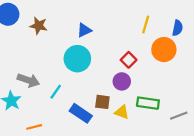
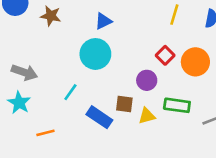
orange circle: (164, 50) -> (195, 62), moved
red square: (129, 60) -> (165, 55), moved
gray arrow: (28, 80) -> (24, 72), moved
yellow triangle: (122, 112) -> (147, 116), turned -35

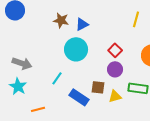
brown star: (51, 16) -> (61, 20), moved
red square: (165, 55) -> (115, 50), moved

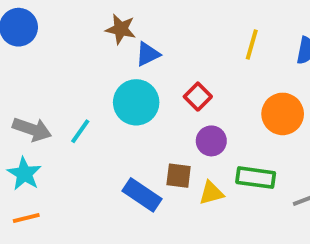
brown star: (61, 20) -> (121, 29), moved
red square: (115, 50) -> (198, 97), moved
cyan line: (57, 78) -> (80, 131), moved
orange line: (38, 109) -> (26, 218), moved

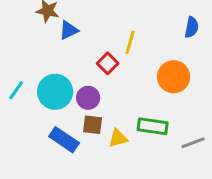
yellow line: (252, 45) -> (130, 42), moved
cyan circle: (136, 102) -> (55, 92), moved
purple circle: (211, 141) -> (88, 98), moved

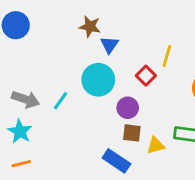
blue triangle: (69, 30) -> (109, 45), turned -30
cyan circle: (55, 92) -> (98, 80), moved
blue rectangle: (64, 140) -> (116, 161), moved

